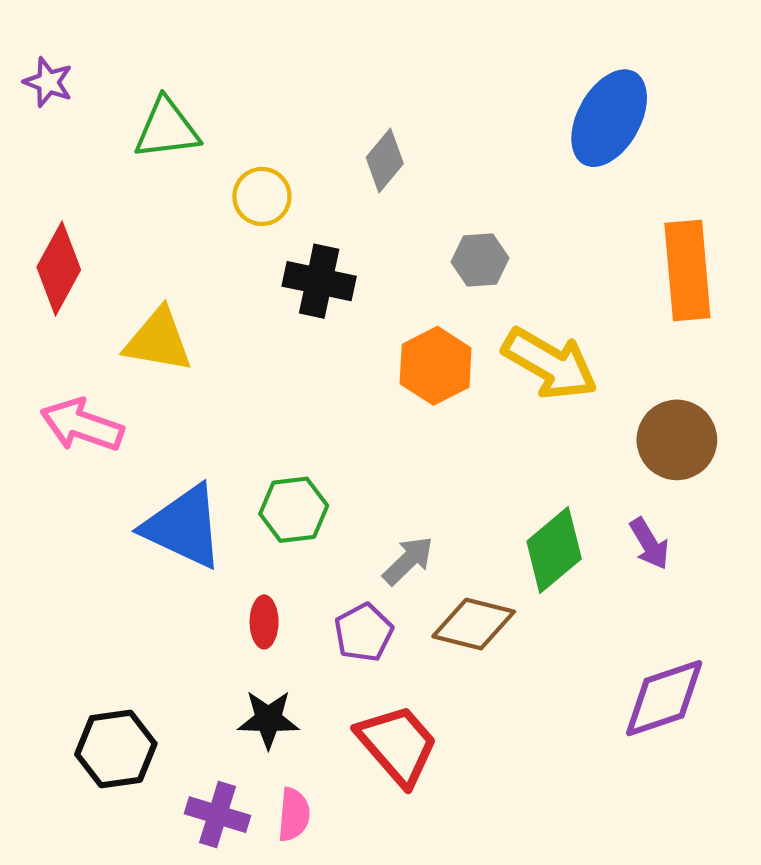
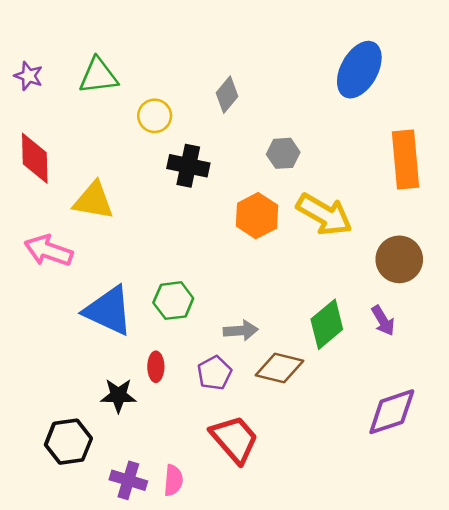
purple star: (48, 82) -> (29, 76), moved
red diamond: (59, 268) -> (35, 158), turned -30
gray arrow: (408, 561) -> (241, 331), turned 40
black star: (268, 719) -> (118, 395), moved

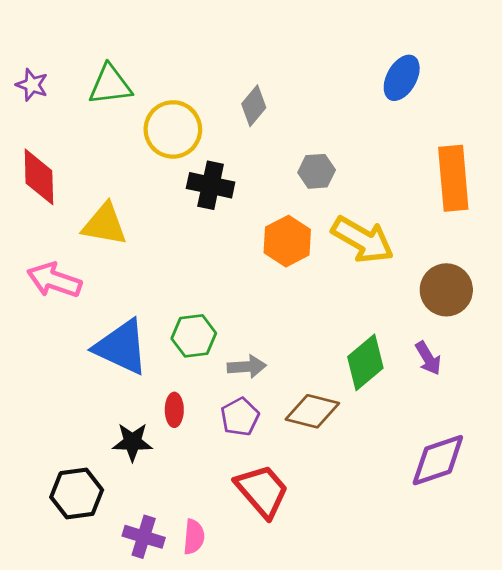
blue ellipse: (359, 70) -> (402, 78), size x0.7
yellow circle: (155, 116) -> (173, 129), size x1.5
gray arrow: (241, 331) -> (247, 367), moved

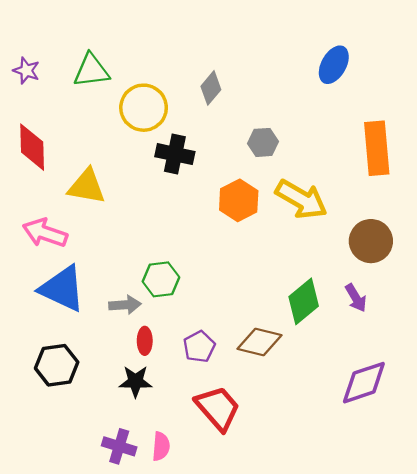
blue triangle: (121, 347) -> (62, 289), moved
gray arrow: (247, 367) -> (125, 305), moved
black star: (132, 442) -> (135, 381), moved
black hexagon: (77, 494) -> (57, 365), moved

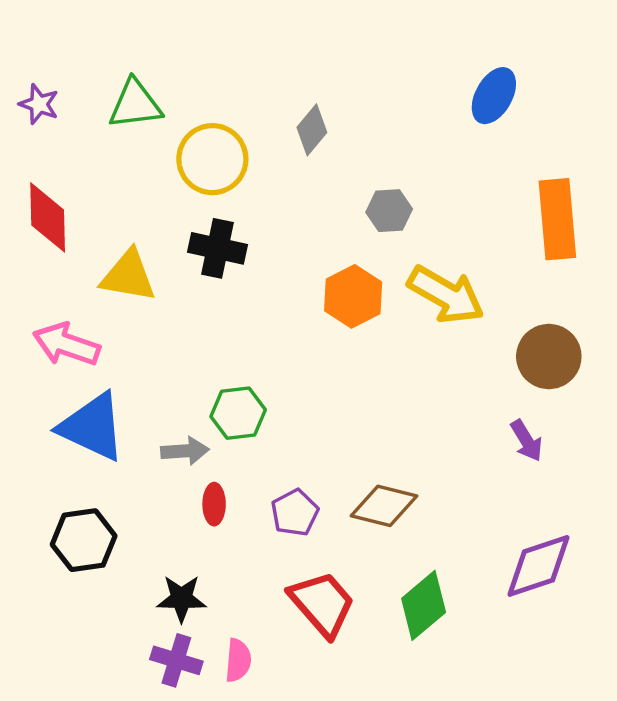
black cross: (175, 154) -> (218, 248), moved
green diamond: (304, 301) -> (424, 605), moved
black star: (135, 381) -> (181, 599), moved

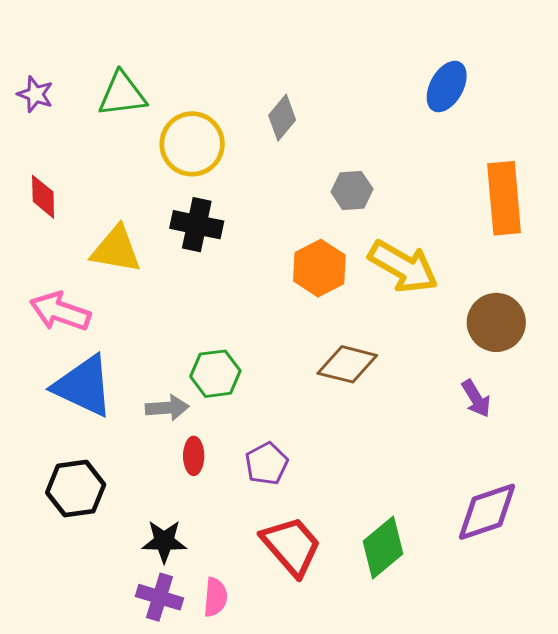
red diamond: (48, 217) -> (43, 197), size x0.7
brown diamond: (384, 506) -> (347, 364), moved

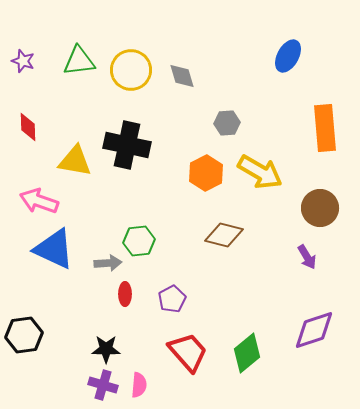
gray diamond: (282, 118) -> (182, 76), turned -56
yellow circle: (192, 144) -> (131, 70), moved
black cross: (197, 225) -> (127, 145), size x1.4
black hexagon: (76, 489) -> (24, 335), moved

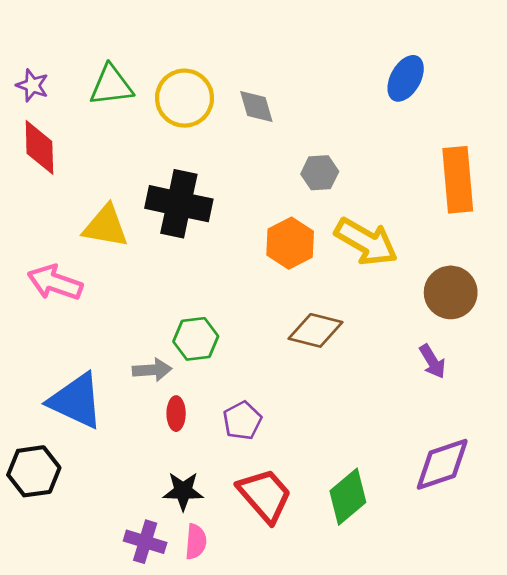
red diamond: (28, 127) -> (39, 147), moved, size x1.4
blue triangle: (54, 249) -> (76, 401), moved
black star: (106, 349) -> (183, 491), moved

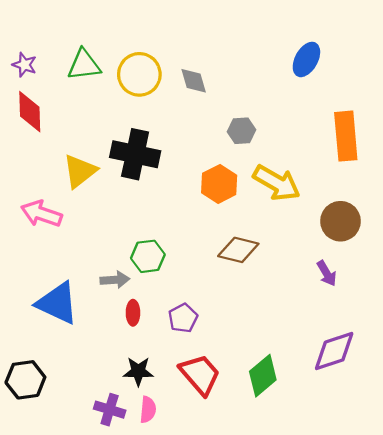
yellow triangle: (106, 226) -> (80, 171), turned -48
black hexagon: (34, 471) -> (25, 380), moved

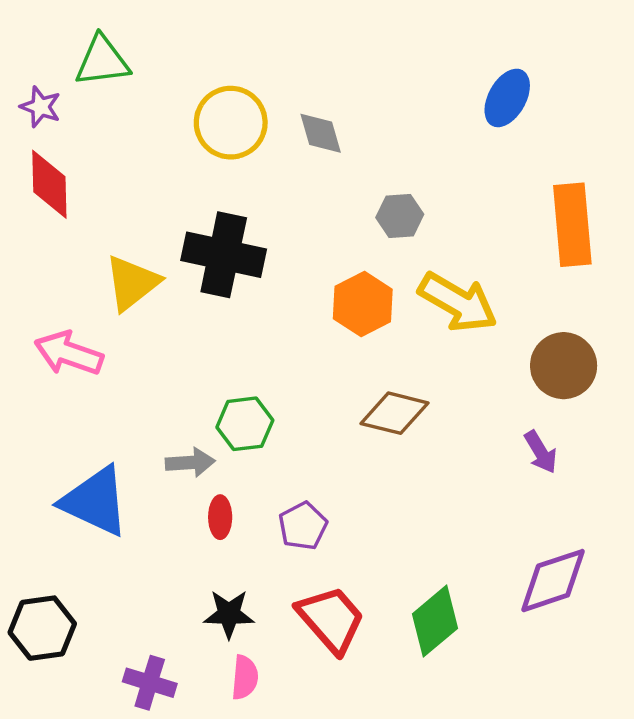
green triangle: (84, 65) -> (102, 61), moved
purple cross: (110, 410) -> (150, 683), moved

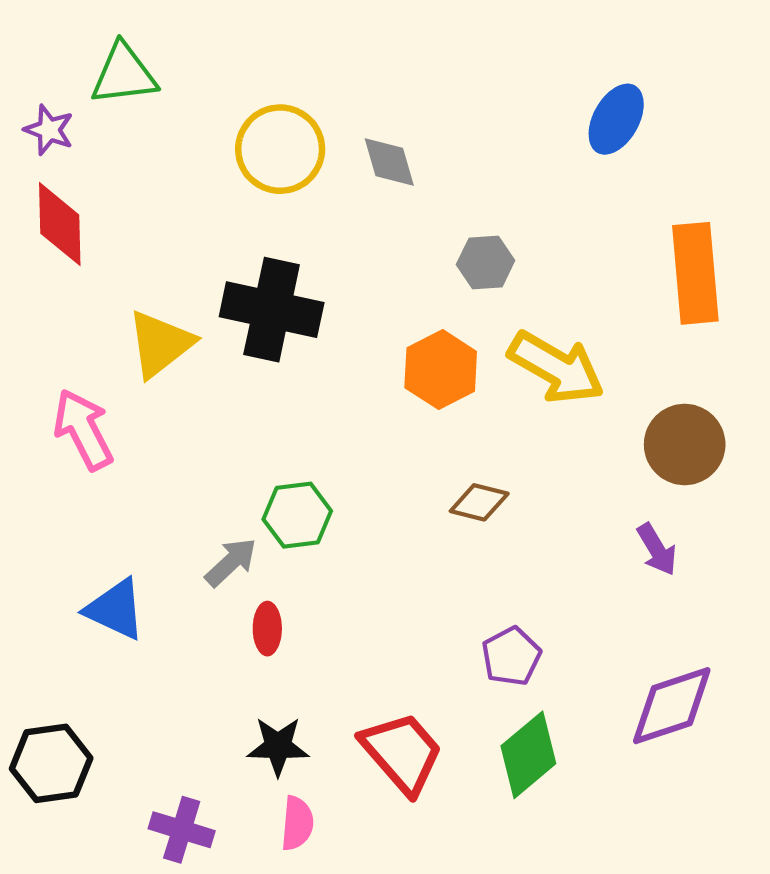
pink arrow: (69, 353) -> (83, 430), turned 44
brown diamond: (394, 413) -> (479, 502), size x0.7
gray arrow: (190, 463) -> (231, 562), turned -39
blue triangle: (95, 501) -> (115, 609), size x0.7
purple pentagon: (303, 526) -> (511, 656), moved

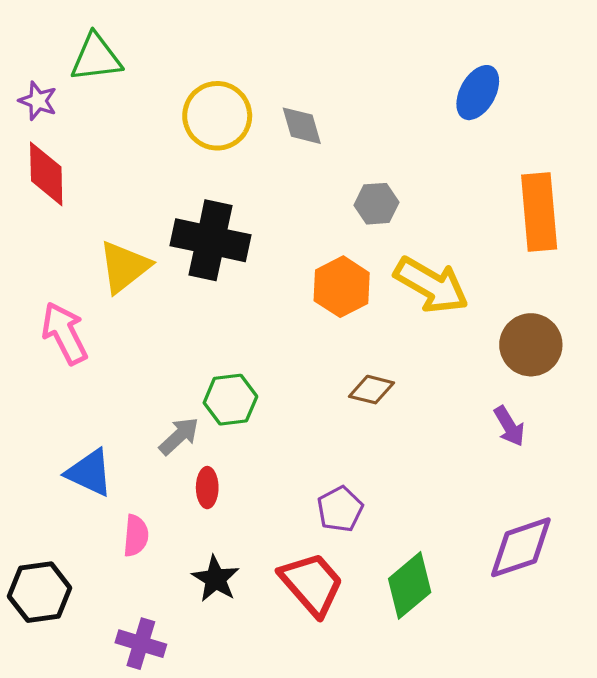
purple pentagon: (511, 656) -> (340, 509), moved
black star: (278, 746) -> (216, 579), turned 30
pink semicircle: (297, 823) -> (136, 536), moved

